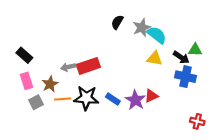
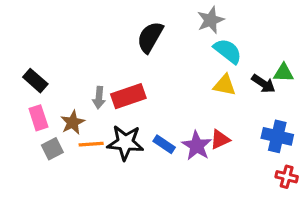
black semicircle: (117, 22) -> (150, 37), moved, size x1.5
gray star: (142, 27) -> (211, 20), moved
gray arrow: (68, 67) -> (99, 98), turned -72
blue cross: (185, 77) -> (277, 136), moved

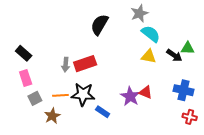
brown star: (73, 122) -> (52, 116), moved
red triangle: (220, 139) -> (146, 92), turned 48
blue rectangle: (164, 144) -> (103, 112), moved

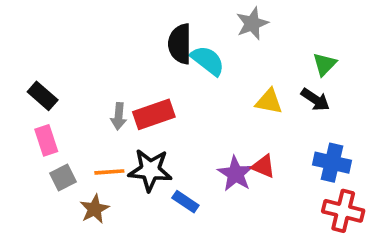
black semicircle: (99, 25) -> (180, 44), turned -30
cyan semicircle: (151, 34) -> (208, 61), moved
green triangle: (188, 48) -> (325, 64), moved, turned -48
red cross: (190, 117) -> (343, 211), size x1.5

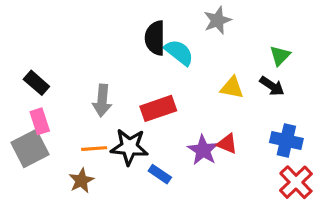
red rectangle: (154, 114) -> (158, 108), moved
gray arrow: (119, 116) -> (102, 100), size x1.4
gray square: (63, 177) -> (30, 149), moved, size x1.6
red cross: (343, 211) -> (296, 182), turned 32

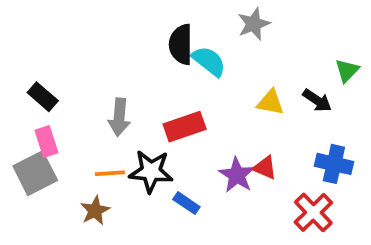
green triangle: (280, 56) -> (347, 71), moved
red cross: (296, 182) -> (313, 212), moved

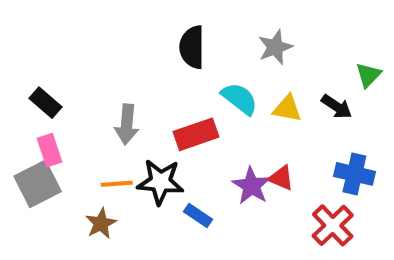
gray star: (254, 24) -> (275, 47), moved
cyan semicircle: (209, 61) -> (240, 99), moved

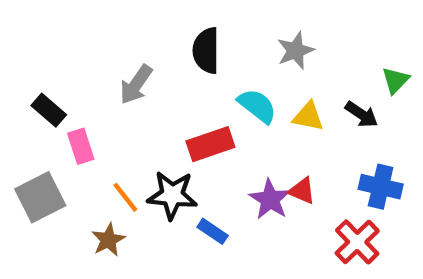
gray arrow: (127, 124) -> (136, 85), moved, turned 30
pink rectangle: (49, 150) -> (81, 146), moved
orange line: (117, 184) -> (125, 197), turned 56

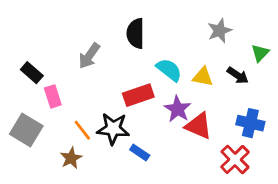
gray star: (296, 51) -> (220, 31), moved
red triangle: (302, 191) -> (199, 126), size x1.5
gray square: (40, 197) -> (26, 130), turned -32
purple star: (270, 199) -> (178, 109), moved

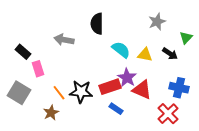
gray arrow: (89, 56) -> (64, 40), turned 66
red rectangle: (138, 95) -> (110, 87), moved
blue rectangle: (140, 152) -> (116, 109), moved

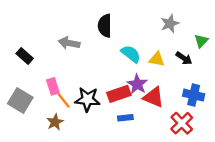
pink rectangle: (38, 69) -> (53, 86), moved
blue rectangle: (116, 109) -> (125, 118), turned -40

